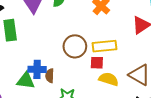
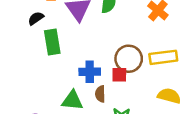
red square: (97, 63) -> (119, 75), moved
blue cross: (37, 69) -> (90, 72), moved

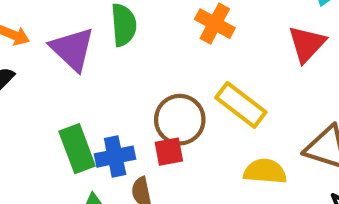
green rectangle: (52, 42) -> (77, 149), moved
yellow rectangle: (163, 57) -> (241, 105), turned 56

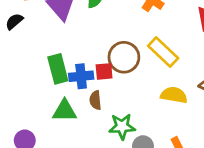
red square: (169, 152) -> (104, 71), moved

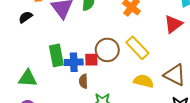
green triangle: (65, 111) -> (28, 78), moved

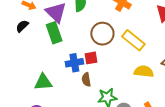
brown circle: (107, 50) -> (102, 34), moved
green rectangle: (56, 55) -> (54, 33), moved
green triangle: (28, 78) -> (43, 82), moved

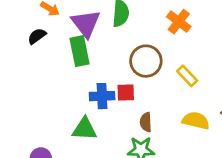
yellow rectangle: (133, 40) -> (187, 76), size x0.7
brown semicircle: (86, 80) -> (146, 122), moved
green triangle: (43, 82) -> (85, 129), moved

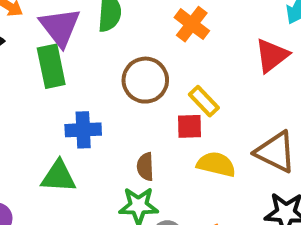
red square: (126, 92) -> (189, 126), moved

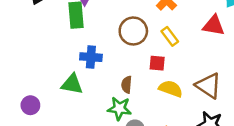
red triangle: (272, 55) -> (214, 25), turned 40
yellow rectangle: (204, 101) -> (170, 36), moved

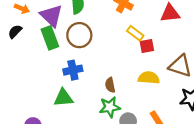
brown circle: (133, 31) -> (79, 35), moved
red square: (157, 63) -> (147, 46), moved

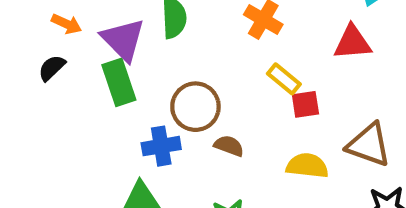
brown circle: (79, 35) -> (195, 107), moved
brown semicircle: (110, 85) -> (229, 146), moved, turned 120

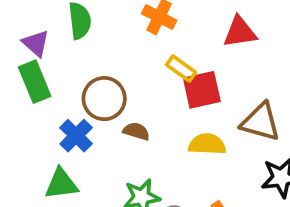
purple triangle: (123, 40) -> (36, 43), size x0.7
red square: (305, 104) -> (202, 90), size x1.5
blue cross: (161, 146) -> (76, 136), turned -32

